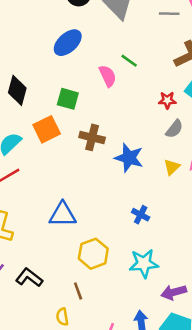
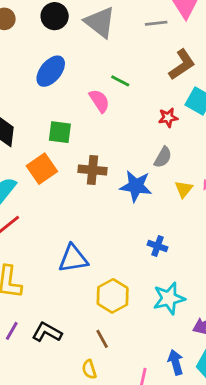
gray semicircle: (174, 129) -> (163, 157), moved

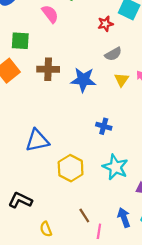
gray semicircle: (163, 157) -> (113, 54), moved, turned 35
cyan star: (169, 298) -> (115, 167), turned -30
brown line: (102, 339) -> (84, 216), moved
yellow semicircle: (89, 369) -> (46, 229), moved

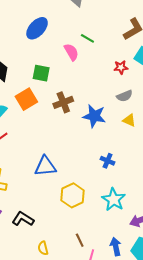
brown cross: (48, 69) -> (63, 102), turned -30
yellow triangle: (122, 80) -> (129, 120), turned -48

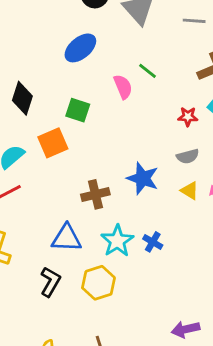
brown cross: (63, 102) -> (95, 194), moved
cyan star: (114, 199) -> (117, 241), moved
black L-shape: (23, 219) -> (50, 282), moved, turned 80

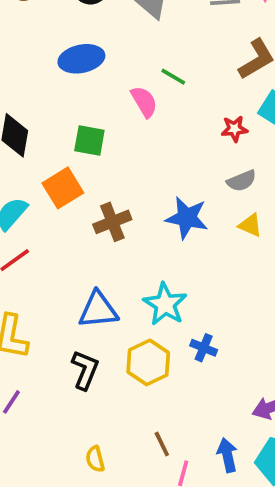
blue ellipse: (80, 48) -> (81, 59), turned 36
brown cross: (95, 194) -> (112, 222), moved
blue cross: (153, 242) -> (204, 348), moved

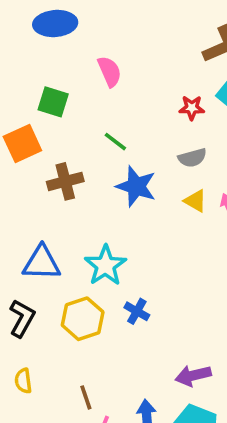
green line: (173, 77) -> (115, 142), moved
yellow semicircle: (95, 459) -> (23, 381), moved

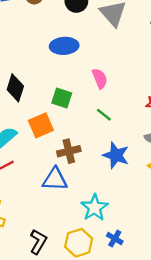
green line: (115, 142) -> (104, 115), moved
blue triangle: (41, 263) -> (55, 179), moved

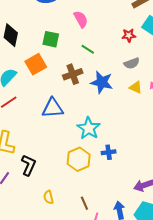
brown cross: (69, 151) -> (73, 74), moved
blue cross: (115, 239) -> (109, 152), turned -32
black L-shape: (38, 242) -> (29, 165), moved

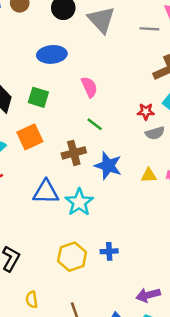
green square: (51, 39) -> (38, 97), moved
gray semicircle: (132, 63) -> (155, 133), moved
yellow triangle: (136, 87) -> (149, 175), turned -32
cyan star: (89, 128) -> (79, 202), moved

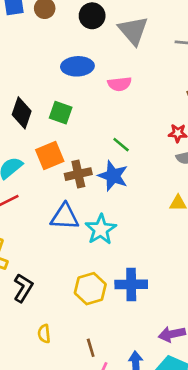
pink semicircle: (89, 87) -> (120, 84), moved, turned 105
brown cross: (74, 153) -> (78, 174), moved
blue star: (108, 166) -> (113, 176), moved
blue cross: (109, 251) -> (131, 284), size x1.6

